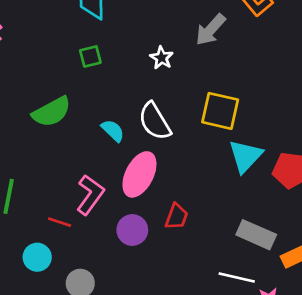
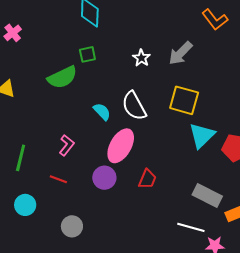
gray arrow: (211, 30) -> (180, 53), moved
green semicircle: (52, 112) -> (62, 77), moved
pink L-shape: (90, 195) -> (67, 145), moved, size x0.7
purple circle: (132, 230) -> (104, 178), moved
cyan circle: (37, 257) -> (25, 205), moved

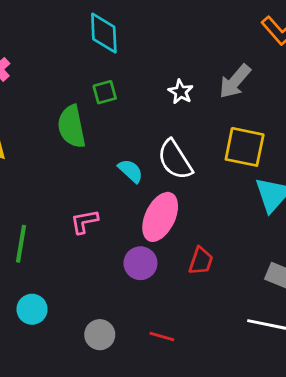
green semicircle: (62, 77) -> (72, 127), turned 108
pink L-shape: (67, 145) -> (84, 222), turned -135
red line: (58, 179) -> (162, 336), moved

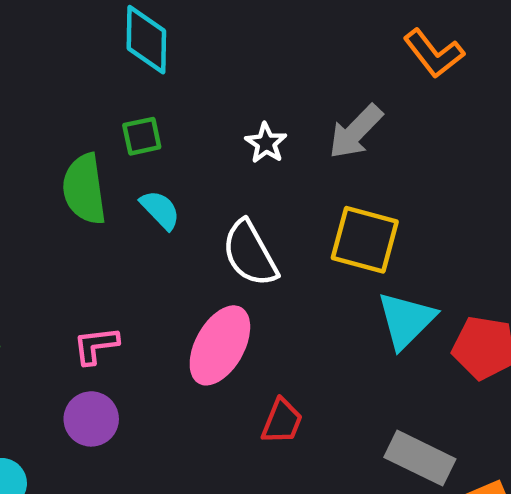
cyan semicircle: (131, 171) -> (160, 210), moved
purple circle: (140, 263) -> (91, 419), moved

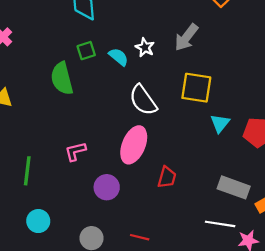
cyan semicircle: (160, 210) -> (119, 57), moved
cyan triangle: (406, 320) -> (220, 123), size x0.7
purple circle: (91, 419) -> (107, 187), moved

